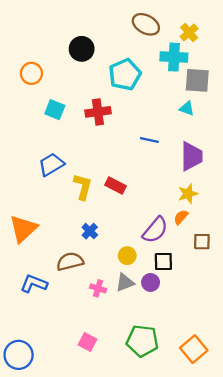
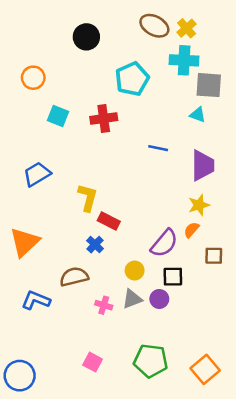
yellow cross: (189, 33) -> (187, 28), moved
black circle: (82, 49) -> (86, 37), moved
blue trapezoid: (51, 164) -> (37, 174), moved
red rectangle: (116, 186) -> (109, 221), moved

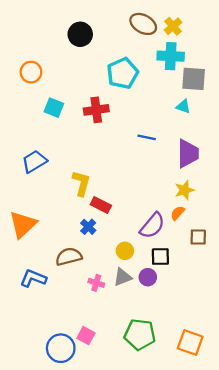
orange square: (205, 369) -> (190, 342), turned -30
blue circle: (20, 376) -> (61, 348), moved

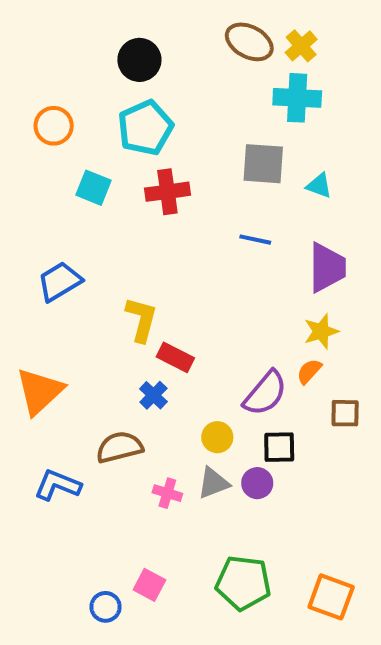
cyan pentagon: (123, 73) -> (145, 128), moved
gray square: (194, 79) -> (263, 164), moved
blue circle: (61, 348) -> (106, 607), size x0.6

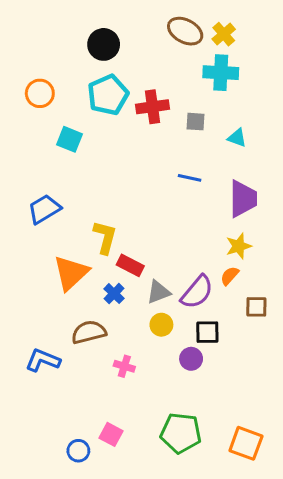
gray square: (263, 164) -> (196, 122), size x0.6
red cross: (167, 192) -> (153, 107), moved
orange triangle: (40, 391) -> (71, 273), moved
gray triangle: (213, 483) -> (158, 292), moved

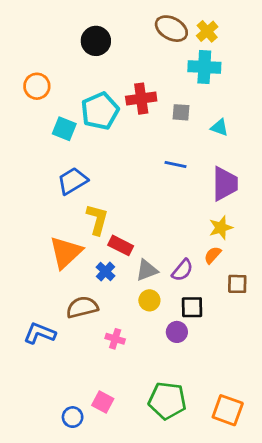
cyan pentagon: (108, 95) -> (100, 111), moved
blue trapezoid: (44, 209) -> (73, 181), moved
purple semicircle: (197, 292) -> (182, 270), size x0.7

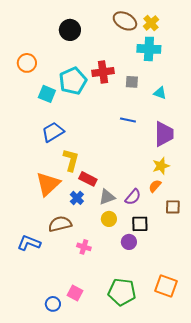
orange square: (228, 410) -> (166, 286), moved

